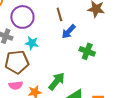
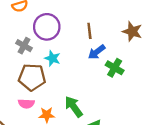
green cross: (87, 51) -> (115, 68), moved
green arrow: (57, 81) -> (74, 107), turned -84

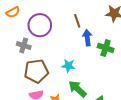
blue arrow: (97, 52) -> (87, 38), turned 133
cyan star: (52, 58) -> (68, 66), moved

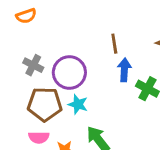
purple circle: (40, 25) -> (69, 72), moved
cyan star: (68, 66) -> (78, 104), moved

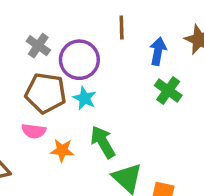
brown line: (114, 44) -> (122, 27), moved
blue arrow: (124, 70) -> (158, 51), moved

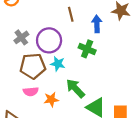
gray cross: (38, 46) -> (21, 37), turned 32
green cross: (168, 90) -> (87, 49), moved

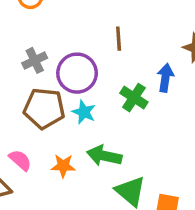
blue arrow: (97, 24) -> (165, 78), moved
green arrow: (75, 88) -> (104, 156), turned -45
pink semicircle: (31, 91) -> (20, 160), moved, turned -144

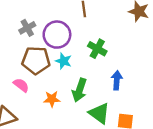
blue arrow: (165, 78) -> (117, 80), moved
green arrow: (104, 156) -> (80, 90), turned -80
pink semicircle: (20, 160) -> (21, 85), moved

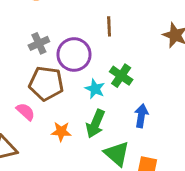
cyan star: (63, 61) -> (95, 89), moved

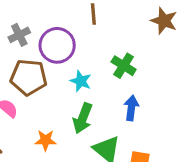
green cross: (121, 76) -> (124, 66), moved
orange star: (61, 132) -> (46, 140), moved

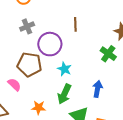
gray cross: (19, 35) -> (27, 26), moved
green cross: (124, 66) -> (108, 54), moved

